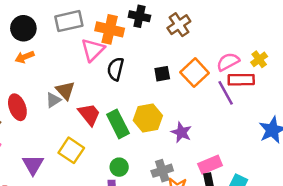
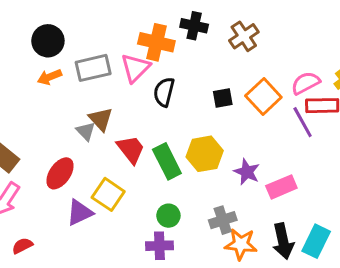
gray rectangle: (69, 21) -> (93, 68), moved
gray triangle: (53, 100) -> (86, 131), turned -42
red ellipse: (17, 107) -> (60, 173), moved, turned 55
purple triangle: (33, 165) -> (80, 213), moved, turned 35
pink rectangle: (210, 165) -> (281, 187), moved

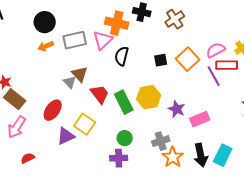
orange star: (241, 244) -> (173, 157), turned 30

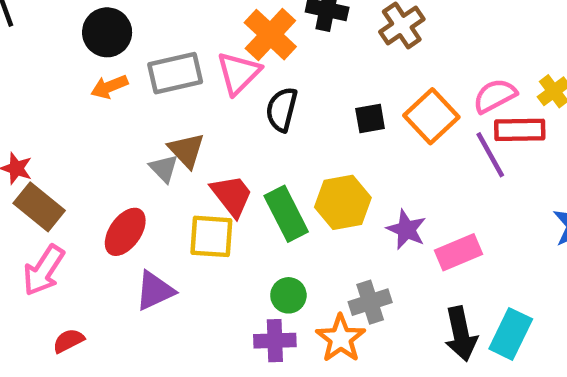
orange cross: (117, 23) -> (270, 35), turned 30
yellow square: (85, 124) -> (211, 236), moved, turned -30
orange star: (173, 157) -> (341, 338), moved

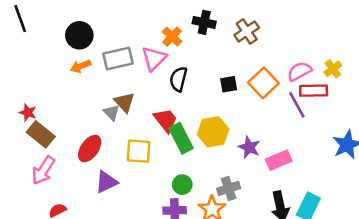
orange cross: (270, 35) -> (172, 37), size x0.7
red trapezoid: (232, 196) -> (166, 120), moved

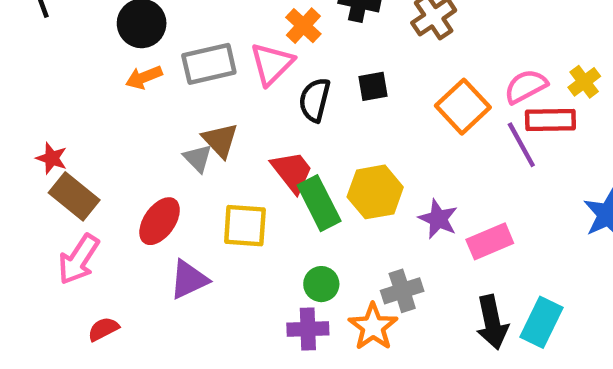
black square: (229, 84) -> (373, 86), moved

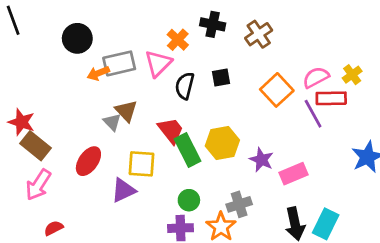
orange arrow: (144, 77) -> (98, 73), moved
red star: (52, 158) -> (21, 122), size x1.4
purple triangle: (189, 280) -> (123, 190), moved

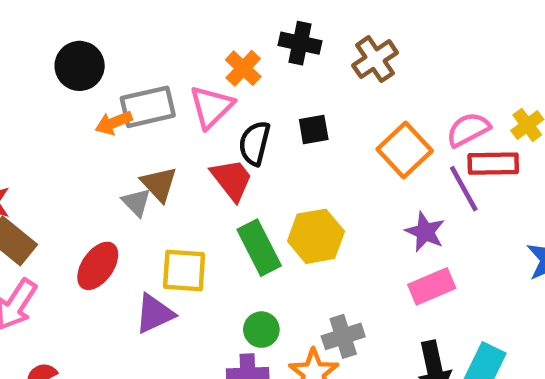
red trapezoid: (171, 130) -> (232, 180), moved
purple star: (261, 160) -> (425, 232), moved

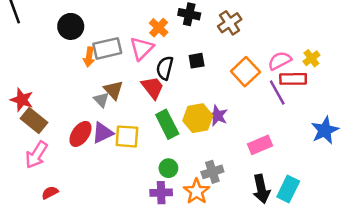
orange arrow: (114, 123) -> (89, 57), turned -60
purple star: (425, 232) -> (217, 116), moved
purple triangle: (155, 314) -> (102, 133), moved

